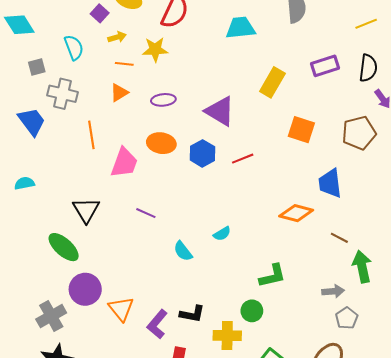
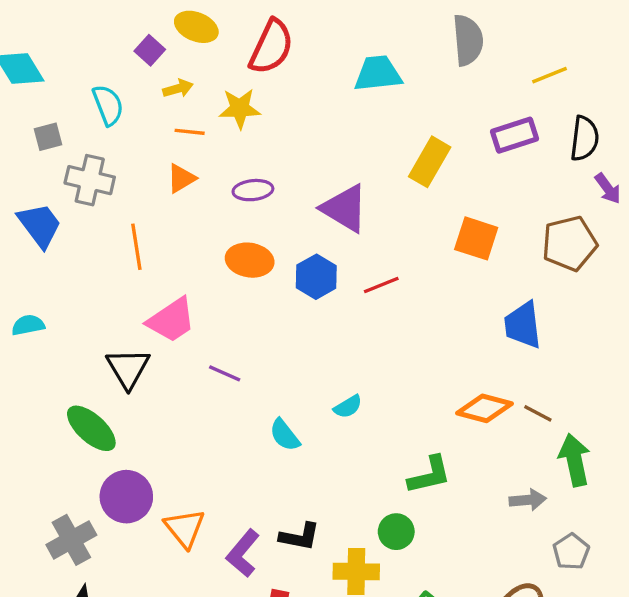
yellow line: (366, 24) -> (549, 75), moved
pink trapezoid: (124, 163) -> (171, 320), moved, turned 36
orange diamond: (296, 213) -> (485, 408), moved
gray pentagon: (347, 318) -> (571, 552), moved

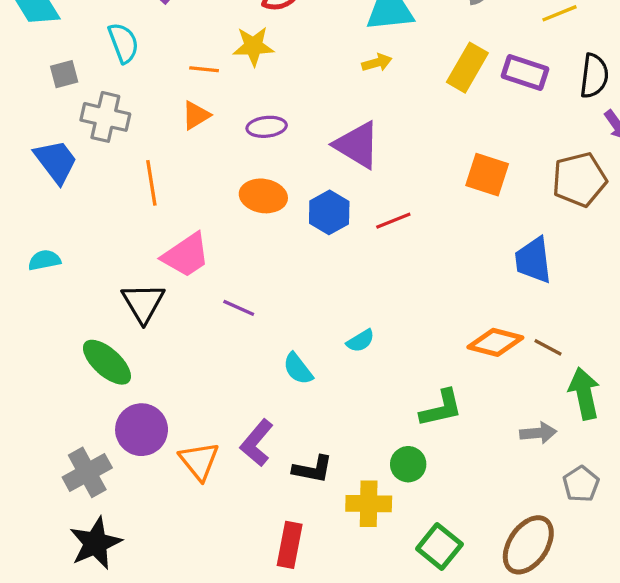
yellow arrow: (178, 88) -> (377, 63), moved
purple rectangle: (514, 135) -> (525, 73), turned 36
yellow rectangle: (430, 162) -> (467, 68), moved
purple L-shape: (243, 553) -> (257, 443), moved

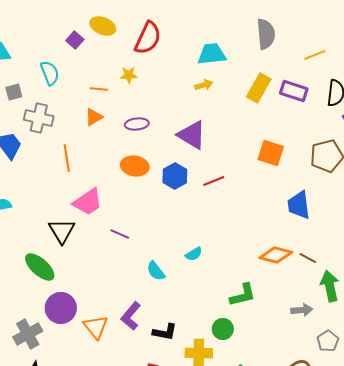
yellow star: (253, 46) -> (129, 75), size x0.7

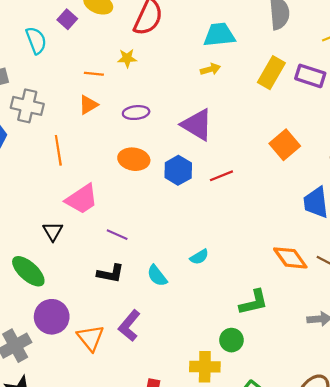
cyan semicircle: (50, 73) -> (36, 40), moved
orange square: (271, 153) -> (285, 145), turned 32
black triangle: (62, 231) -> (53, 231), size x0.7
orange diamond: (276, 255) -> (290, 258), turned 40
black L-shape: (165, 332) -> (110, 273), moved

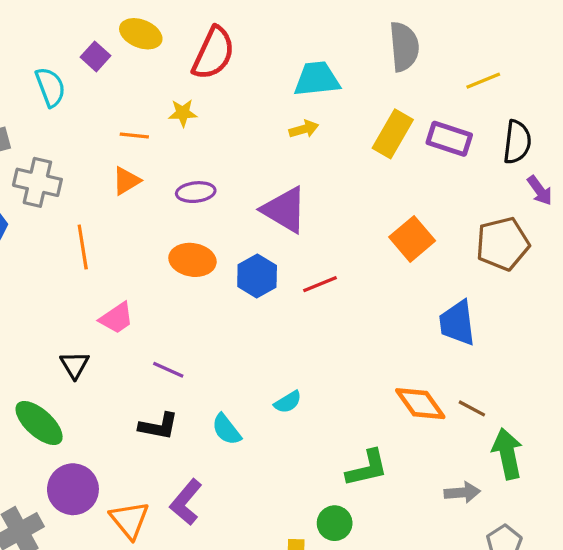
pink trapezoid: (82, 199) -> (117, 318), size x0.7

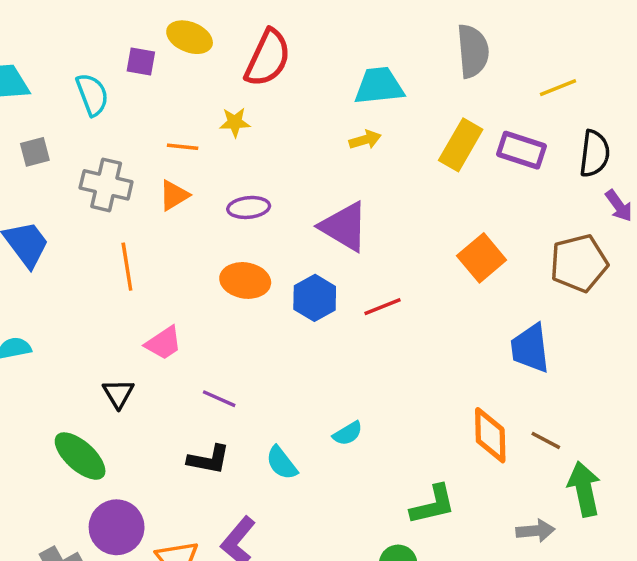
purple square: (96, 56) -> (141, 61), turned -32
gray cross: (37, 182) -> (106, 185), moved
orange diamond: (420, 404) -> (490, 435), turned 34

